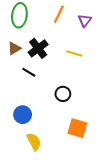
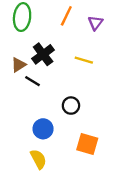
brown triangle: (14, 48) -> (19, 65), moved
blue circle: (23, 115) -> (43, 129), moved

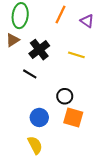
purple triangle: (95, 23) -> (87, 21), turned -32
brown triangle: (19, 65) -> (13, 40), moved
orange square: (87, 144) -> (73, 117), moved

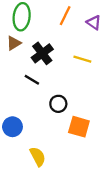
black circle: (65, 96) -> (58, 104), moved
blue circle: (39, 117) -> (12, 127), moved

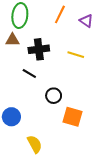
brown triangle: (14, 43) -> (12, 40), turned 32
black cross: (42, 53) -> (39, 49), turned 30

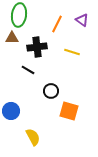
orange line: (60, 14) -> (57, 24), moved

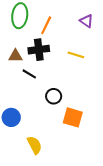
orange line: (57, 24) -> (46, 25), moved
brown triangle: (12, 38) -> (15, 56), moved

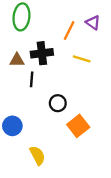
orange line: (46, 25) -> (69, 31), moved
black line: (29, 74) -> (32, 79), turned 64
orange square: (73, 117) -> (78, 126), turned 36

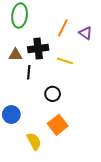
purple triangle: (93, 23) -> (86, 33), moved
yellow line: (82, 59) -> (65, 61), moved
orange square: (78, 126) -> (58, 125), moved

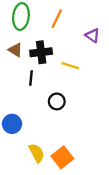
orange line: (63, 28) -> (57, 19), moved
brown triangle: (15, 55) -> (15, 50), moved, turned 32
orange square: (58, 125) -> (62, 157), moved

